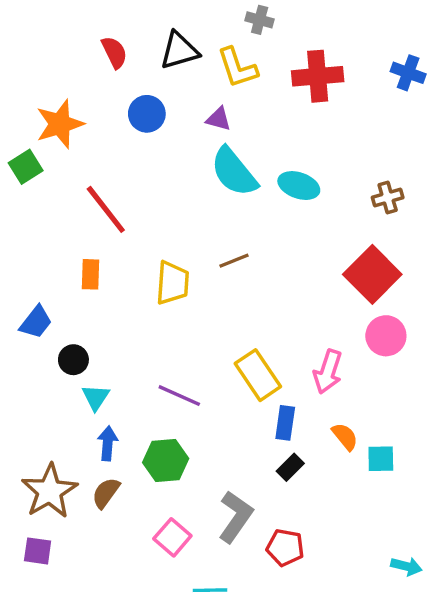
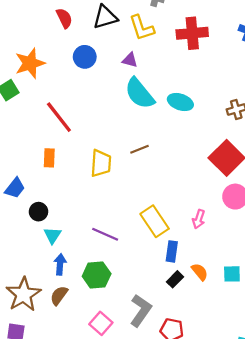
pink arrow: (328, 372) -> (199, 219), size x0.7
orange semicircle: (345, 437) -> (200, 272), moved

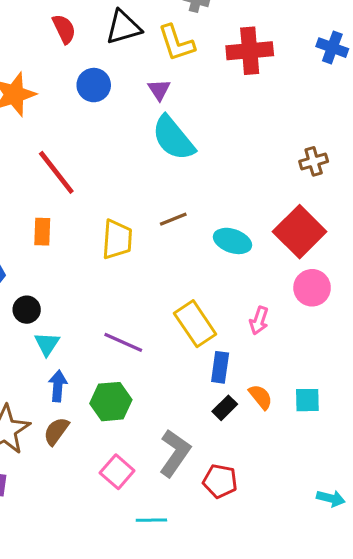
purple triangle: (130, 60) -> (159, 90), turned 42
cyan ellipse: (180, 102) -> (233, 241), moved

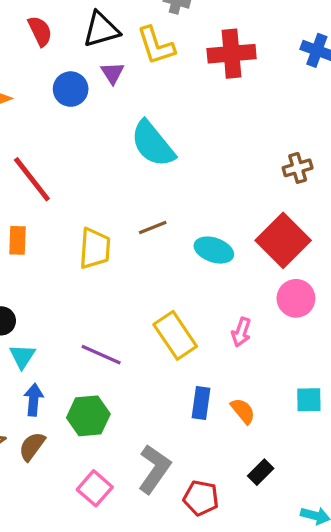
purple triangle: (159, 90) -> (112, 73), moved
blue rectangle: (220, 367) -> (201, 403), moved
cyan square: (307, 400) -> (309, 400), moved
black rectangle: (225, 408) -> (261, 472), moved

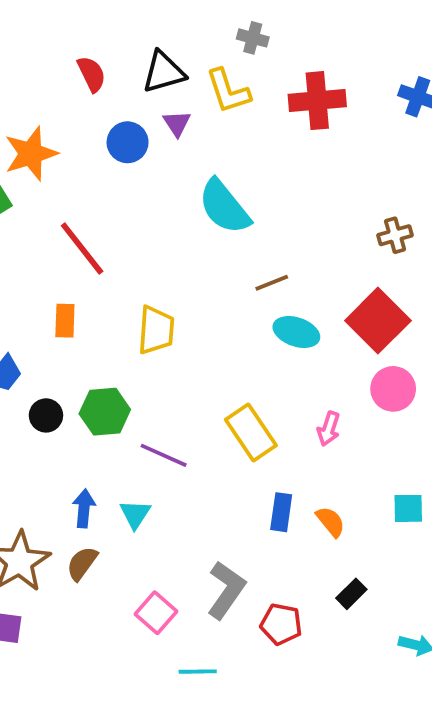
brown line: (153, 227) -> (272, 283), moved
cyan triangle: (22, 356) -> (135, 514), moved
green hexagon: (88, 416) -> (105, 412), moved

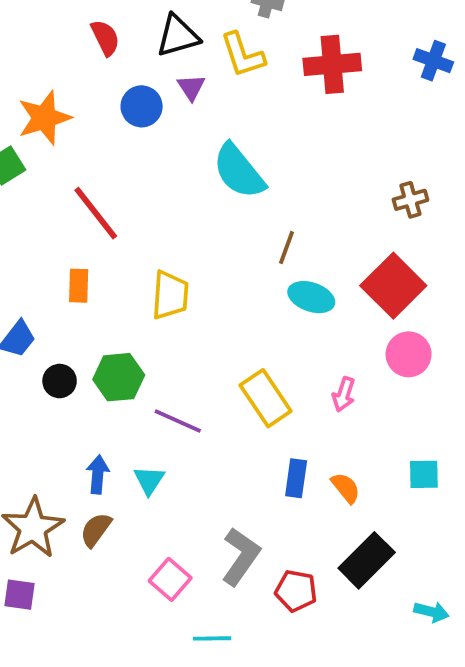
brown line: (272, 283) -> (286, 248), turned -48
black rectangle: (351, 594) -> (367, 560), size x1.8

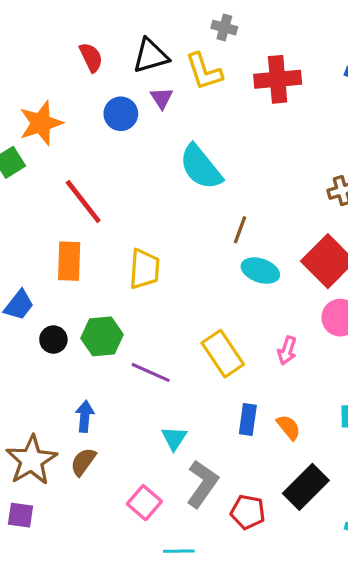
orange rectangle: (79, 286) -> (69, 261), size x1.4
cyan triangle: (149, 480) -> (174, 438), moved

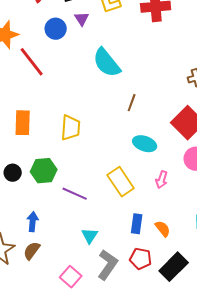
red line: (83, 202) -> (32, 62), moved
cyan ellipse: (260, 271) -> (145, 144), moved
red pentagon: (248, 512) -> (141, 259), moved

